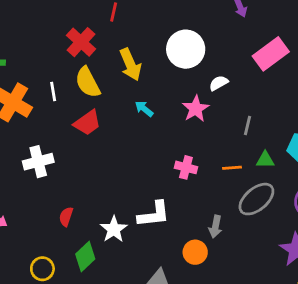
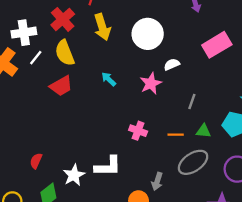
yellow arrow: (130, 64) -> (102, 27), moved
white line: (53, 92) -> (36, 58), turned 42
white cross: (38, 162) -> (24, 33), moved

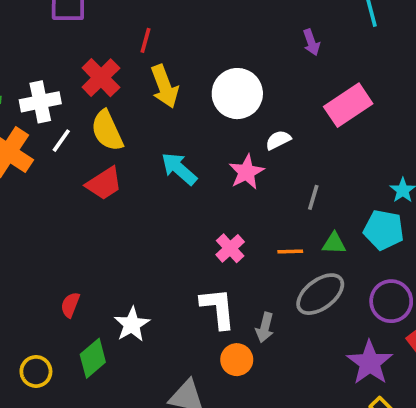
cyan arrow: (109, 79) -> (179, 169), size x1.5
pink cross: (138, 131) -> (230, 248), turned 30
white L-shape: (108, 166) -> (218, 308), moved, turned -92

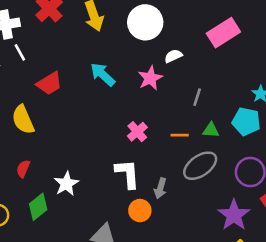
yellow semicircle: (107, 131) -> (23, 120), moved
white line: (61, 141) -> (20, 52), turned -66

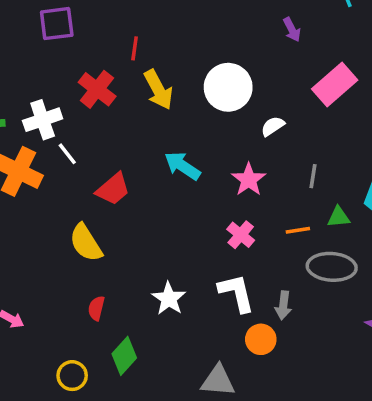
pink star: (150, 78) -> (249, 180), moved
gray ellipse: (200, 166) -> (332, 267), turned 48
white star: (66, 184) -> (169, 299), moved

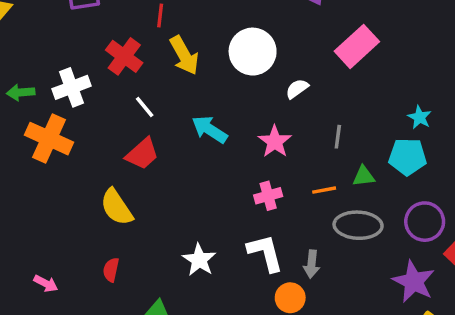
white line: (67, 154) -> (145, 107), moved
pink cross: (241, 235) -> (268, 196), turned 36
red semicircle: (96, 308) -> (111, 270), moved

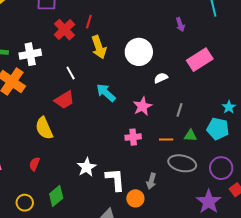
red cross: (124, 56) -> (64, 30), moved
white L-shape: (265, 253) -> (115, 179), moved

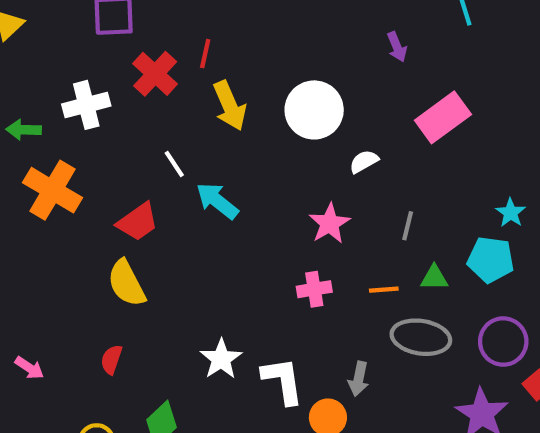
white cross: (30, 54) -> (86, 105), moved
cyan arrow: (106, 93) -> (217, 201), moved
red trapezoid: (64, 100) -> (138, 222), moved

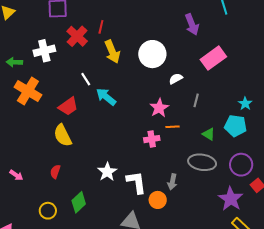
purple arrow: (397, 47) -> (192, 24), size x1.5
gray line: (408, 226) -> (196, 100), moved
green triangle: (434, 278) -> (209, 134), turned 32
orange line: (384, 290) -> (173, 127), moved

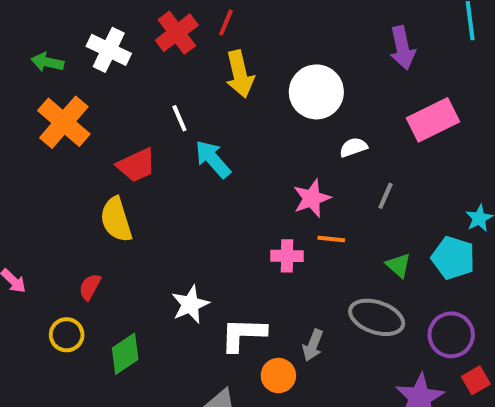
white cross: (44, 51) -> (109, 50), turned 30
white L-shape: (136, 182) -> (243, 334), turned -90
yellow circle: (48, 211) -> (67, 335), moved

